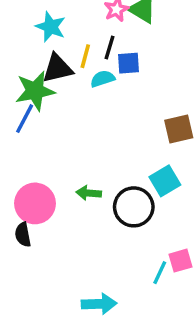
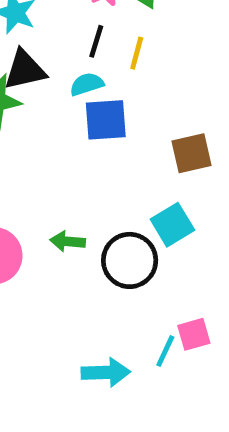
yellow line: (85, 56) -> (137, 53), moved
blue square: (129, 63) -> (106, 120), moved, size x1.4
cyan arrow: (99, 304) -> (106, 372), moved

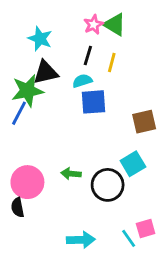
cyan line: (165, 351) -> (129, 238), turned -60
cyan arrow: (106, 372) -> (81, 240), moved

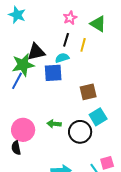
green triangle: (115, 25) -> (98, 24), moved
cyan star: (40, 39) -> (17, 15), moved
blue square: (94, 102) -> (53, 73), moved
brown square: (144, 122) -> (88, 92), moved

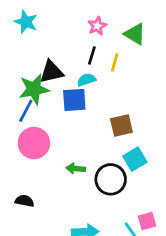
pink circle: (23, 130) -> (34, 143), moved
black semicircle: (16, 148) -> (25, 201), turned 112

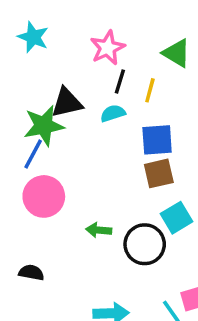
pink star: (97, 26) -> (107, 48), moved, size x1.4
blue square: (74, 100) -> (157, 140), moved

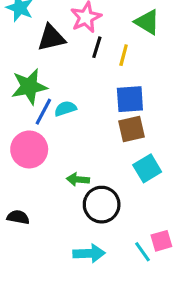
black triangle: (67, 103) -> (51, 38), moved
cyan semicircle: (113, 113) -> (65, 109), moved
blue line: (33, 154) -> (43, 112), moved
black circle: (145, 244) -> (102, 205), moved

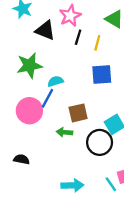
black triangle: (51, 38) -> (45, 30), turned 35
blue line: (43, 112) -> (48, 98), moved
brown square: (131, 129) -> (78, 113), moved
black circle: (102, 205) -> (100, 142), moved

